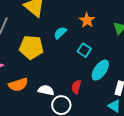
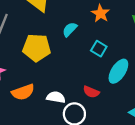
red semicircle: (76, 87) -> (91, 92), turned -80

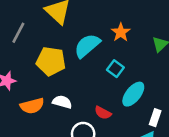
cyan semicircle: (70, 29) -> (87, 46), size x1.6
white semicircle: (56, 97) -> (62, 102), moved

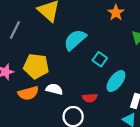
orange star: (121, 32) -> (116, 13), moved
yellow pentagon: (51, 61) -> (36, 66), moved
red semicircle: (103, 113) -> (90, 98), turned -32

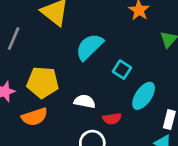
white semicircle: (54, 89) -> (85, 101), moved

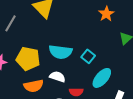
cyan semicircle: (89, 47) -> (61, 52), moved, turned -135
orange semicircle: (35, 117) -> (34, 86), moved

